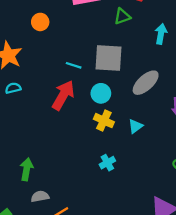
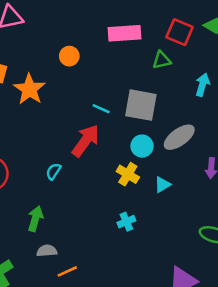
cyan semicircle: (13, 88) -> (53, 171), moved, turned -49
cyan circle: (101, 93) -> (142, 146), moved

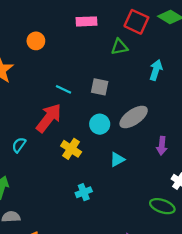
pink rectangle: (124, 33) -> (86, 21), size x0.7
gray square: (141, 105) -> (100, 87), size x0.6
yellow cross: (128, 174) -> (71, 149), moved

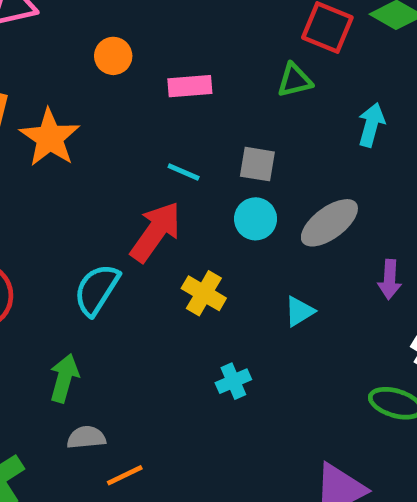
pink rectangle: (86, 21) -> (190, 86), moved
orange circle: (36, 41) -> (113, 56), moved
cyan circle: (100, 124) -> (256, 219), moved
cyan semicircle: (19, 145) -> (97, 290), size x1.6

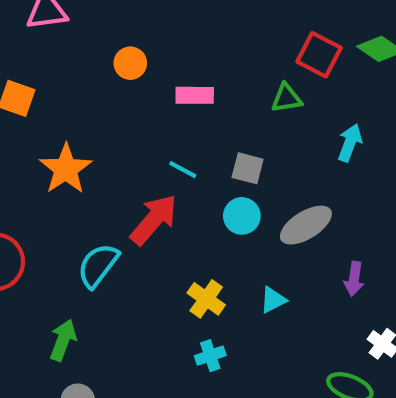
orange star: (50, 138) -> (66, 169), moved
yellow cross: (204, 293) -> (206, 299), moved

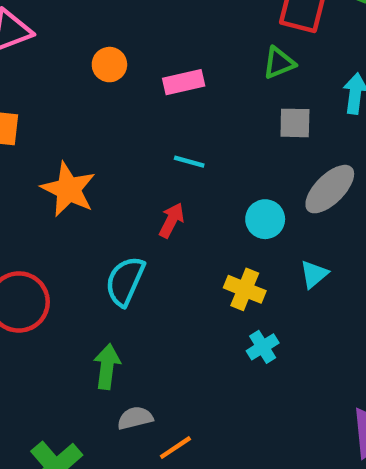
gray square: (248, 168) -> (295, 123), moved
cyan circle: (242, 216) -> (265, 219), moved
red arrow: (154, 220) -> (172, 220), size x0.6

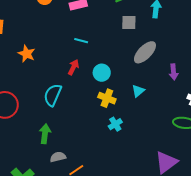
orange star: (68, 189) -> (27, 54), size x0.7
cyan circle: (265, 219) -> (102, 73), moved

